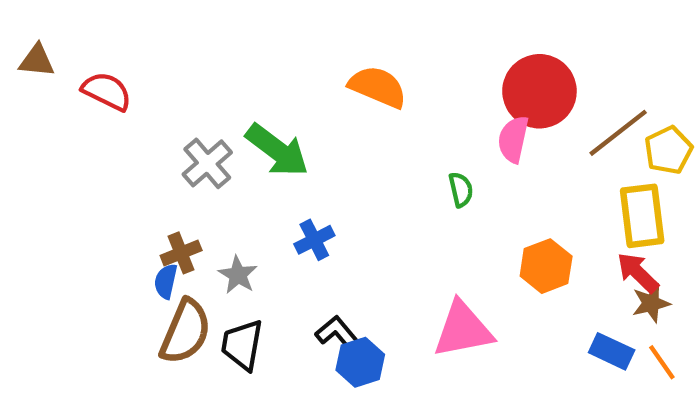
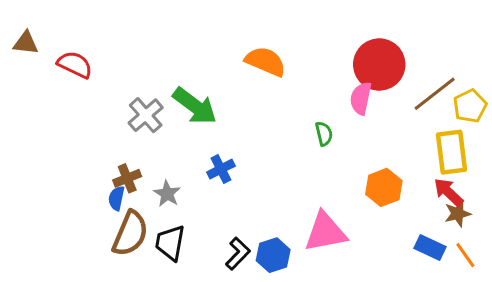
black L-shape: (338, 334) -> (238, 254), moved, turned 84
blue hexagon: (360, 362) -> (273, 255), moved

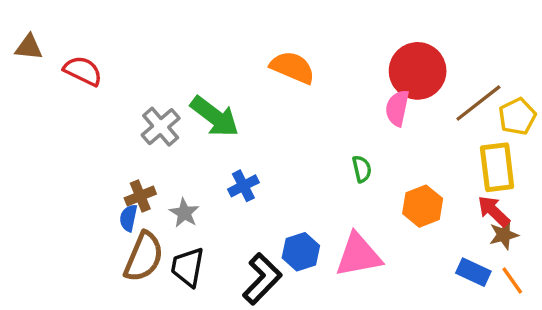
green semicircle: (324, 134) -> (362, 169), moved
black L-shape: (238, 254) -> (262, 279), size x1.4
blue hexagon: (273, 255) -> (301, 252), moved

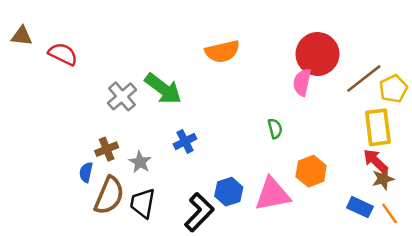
orange semicircle: (292, 67) -> (222, 51), turned 144
orange hexagon: (423, 206) -> (311, 171), moved
blue semicircle: (128, 218) -> (86, 172), moved

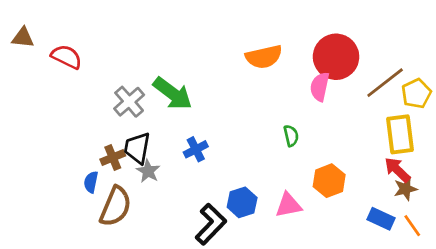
orange semicircle: (222, 51) -> (264, 57), moved
pink triangle: (272, 194) -> (288, 205), size x0.7
black trapezoid: (143, 203) -> (137, 148), moved

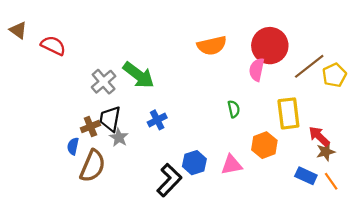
brown triangle: (23, 38) -> (18, 30), turned 30
yellow rectangle: (400, 134) -> (288, 113), moved

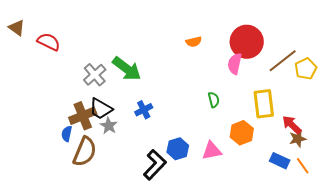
orange semicircle: (212, 46) -> (194, 42), size x0.6
black trapezoid: (110, 119) -> (101, 109), turned -70
brown cross: (90, 127) -> (83, 116), size x1.5

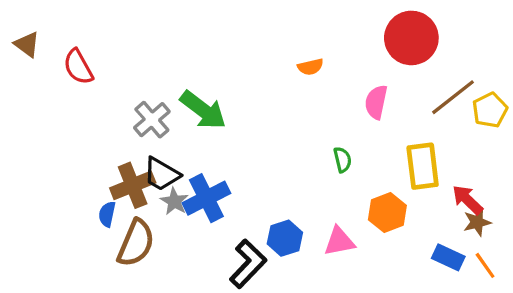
red semicircle: (49, 42) -> (78, 67), turned -145
red circle: (247, 42) -> (411, 38), moved
blue cross: (144, 110) -> (206, 198), moved, size x1.6

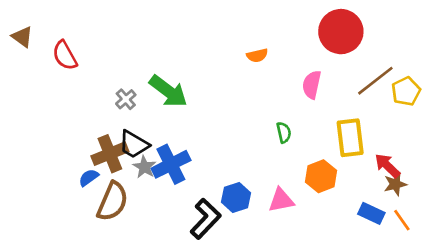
gray cross: (152, 120) -> (126, 99), size x0.7
blue semicircle: (107, 214) -> (89, 178), turned 42

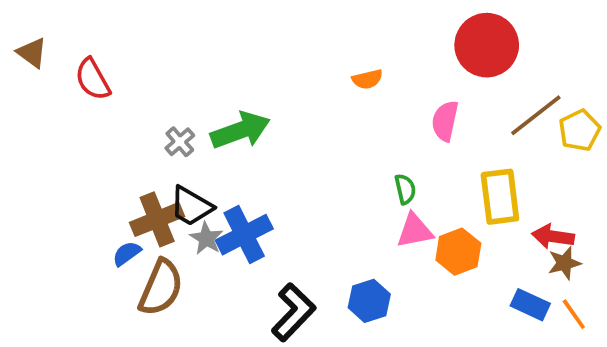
green arrow: (168, 91) -> (240, 130), turned -57
red arrow: (387, 166) -> (553, 236), turned -36
blue hexagon: (236, 197) -> (369, 301), moved
pink triangle: (281, 200) -> (415, 231), moved

